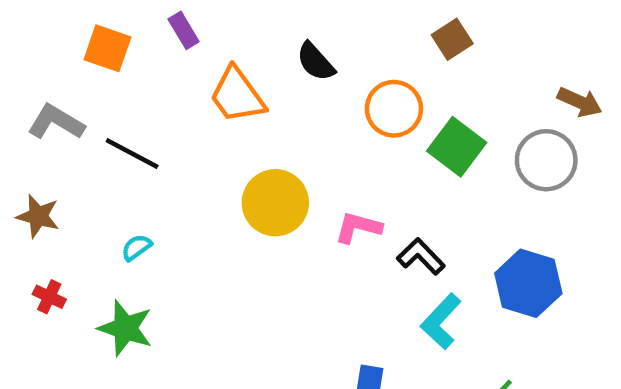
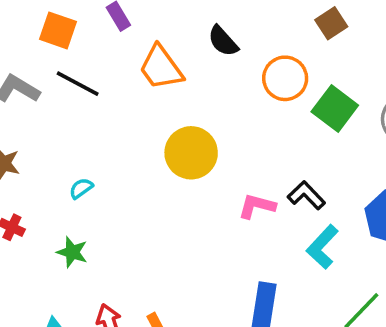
black line: (132, 153) -> (78, 84), moved
pink L-shape: (358, 227) -> (257, 206), moved
green star: (125, 328) -> (72, 252), size x0.7

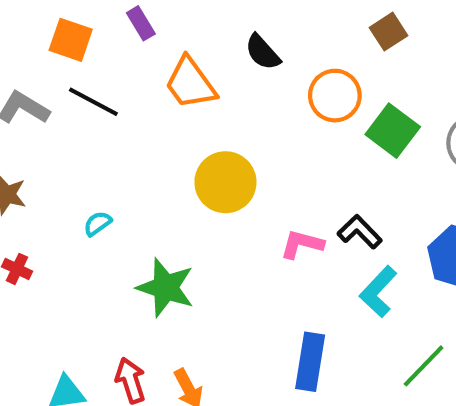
green star: (72, 252) -> (166, 288), moved, size x1.6

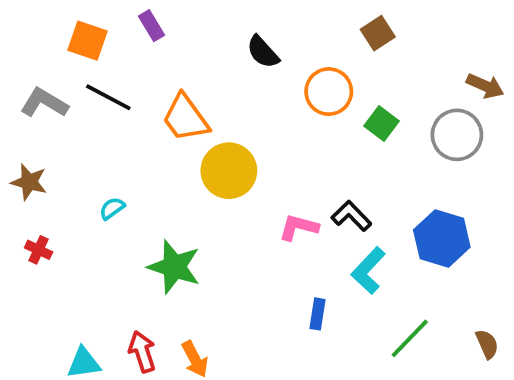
orange trapezoid: (190, 83) -> (186, 118), moved
green square: (393, 131) -> (382, 124), size x0.7
blue rectangle: (310, 362) -> (317, 314), moved, size x0.6

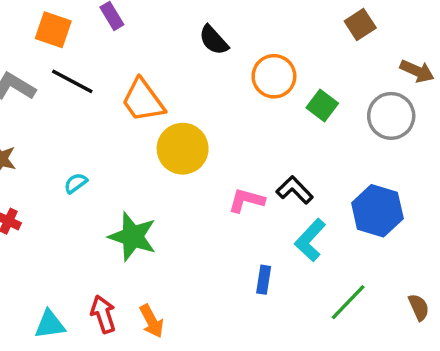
brown square: (378, 33) -> (360, 25), moved

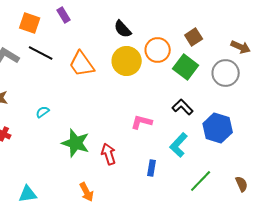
brown square: (360, 25) -> (194, 37), moved
green square: (322, 106) -> (186, 67), size x1.4
yellow circle: (183, 149) -> (127, 61), moved
black L-shape: (295, 190) -> (183, 107), moved
red arrow: (103, 314) -> (109, 154), moved

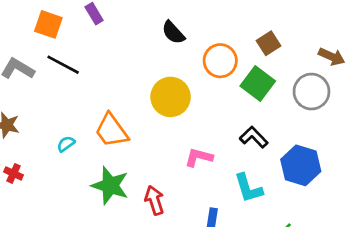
yellow circle: (127, 61) -> (171, 97), moved
orange trapezoid: (82, 64) -> (111, 130), moved
cyan L-shape: (179, 145) -> (248, 188), turned -60

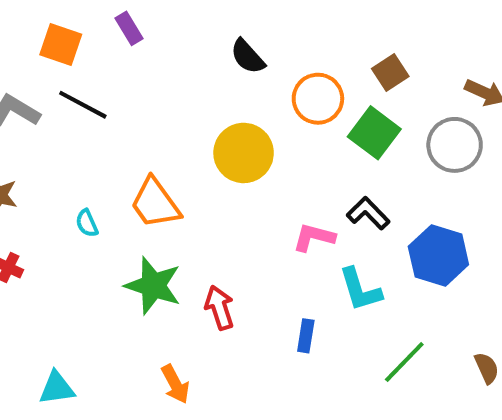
cyan semicircle: (66, 144) -> (87, 223), turned -78
pink L-shape: (199, 157) -> (314, 237), moved

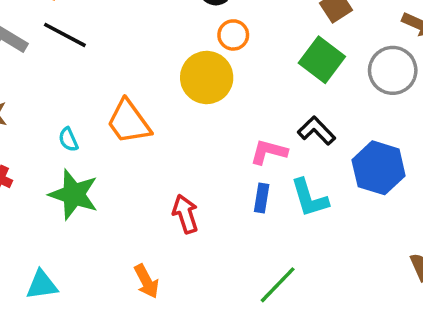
orange circle: (318, 99) -> (233, 35), moved, size x0.7
green star: (153, 286) -> (74, 194), moved
blue rectangle: (306, 336) -> (262, 198), moved
green line: (404, 362) -> (278, 285), moved

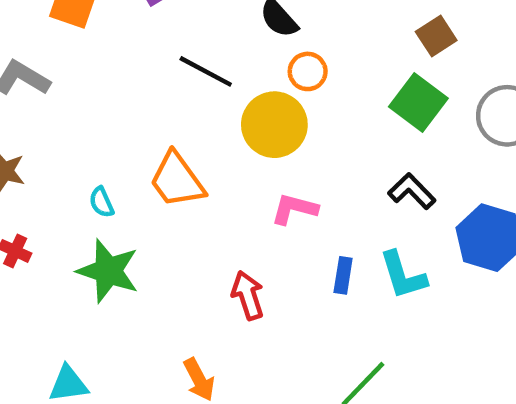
black line: (65, 35) -> (206, 71), moved
pink L-shape: (269, 152) -> (294, 209), moved

